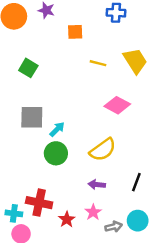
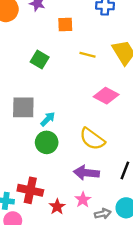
green square: (28, 68) -> (40, 59), moved
yellow semicircle: (103, 150) -> (92, 139), turned 72
purple arrow: (97, 185) -> (86, 173), size x1.5

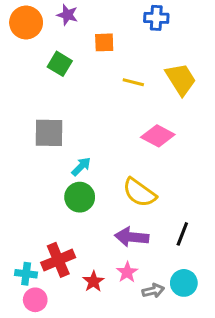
green square: (40, 59) -> (60, 64), moved
gray square: (23, 107) -> (49, 133), moved
red cross: (30, 190) -> (58, 260), turned -35

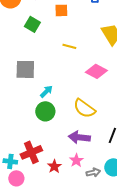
yellow line: (133, 82) -> (69, 46), moved

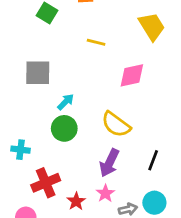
pink diamond: (96, 71) -> (132, 75), turned -40
purple arrow: (79, 137) -> (109, 163), turned -70
cyan cross: (10, 161) -> (20, 150), moved

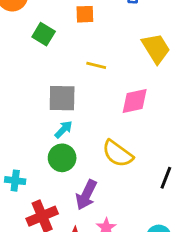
gray square: (38, 73) -> (62, 98), moved
black line: (153, 160) -> (166, 178), moved
purple arrow: (109, 163) -> (86, 195), moved

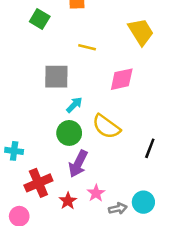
cyan arrow: (63, 129) -> (74, 105), moved
green circle: (62, 158) -> (69, 133), moved

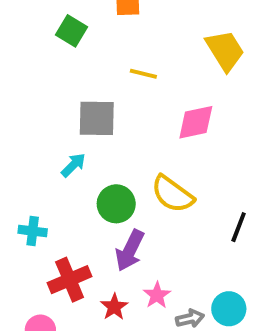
cyan arrow: (74, 105) -> (73, 165), moved

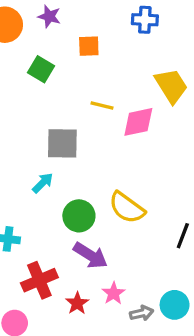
pink diamond: (196, 122) -> (138, 122), moved
purple arrow: (130, 250) -> (90, 255), turned -84

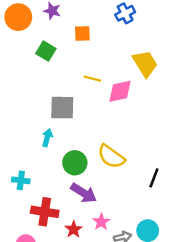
blue cross: (145, 20) -> (125, 13), turned -30
cyan arrow: (43, 183) -> (47, 138), turned -30
red cross: (39, 280) -> (45, 212), turned 32

